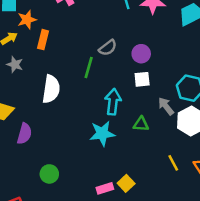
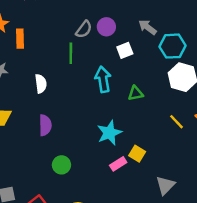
purple circle: (141, 54) -> (106, 27), moved
white semicircle: (51, 89) -> (41, 84), size x0.7
gray arrow: (166, 106) -> (148, 27), moved
cyan star: (102, 133) -> (109, 133), moved
purple semicircle: (24, 134) -> (45, 125), moved

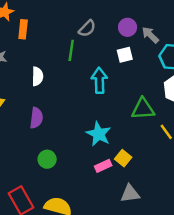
purple circle: (106, 27) -> (128, 27), moved
green triangle: (136, 93) -> (143, 109), moved, size x1.5
cyan star: (109, 133) -> (99, 134), turned -30
gray triangle: (165, 185) -> (130, 194), moved, turned 30

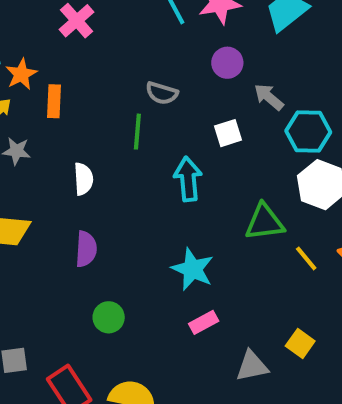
purple circle: (128, 27) -> (227, 63), moved
gray semicircle: (87, 28) -> (162, 93), turned 66
yellow square: (123, 158) -> (300, 343), moved

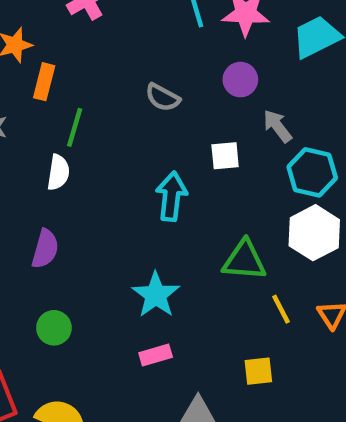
green line: (137, 132) -> (75, 127), moved
yellow square: (300, 343) -> (258, 371), moved, turned 36

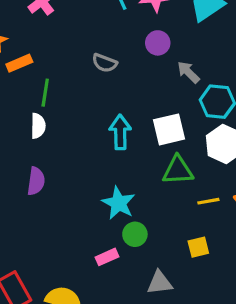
orange rectangle: (44, 82) -> (19, 63), turned 60
white square: (225, 156) -> (169, 129), moved, size x1.5
yellow line: (281, 309) -> (208, 201), turned -65
green circle: (54, 328) -> (135, 234), moved
pink rectangle: (156, 355) -> (107, 257), moved

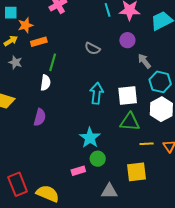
yellow square: (198, 247) -> (137, 172), size x1.5

